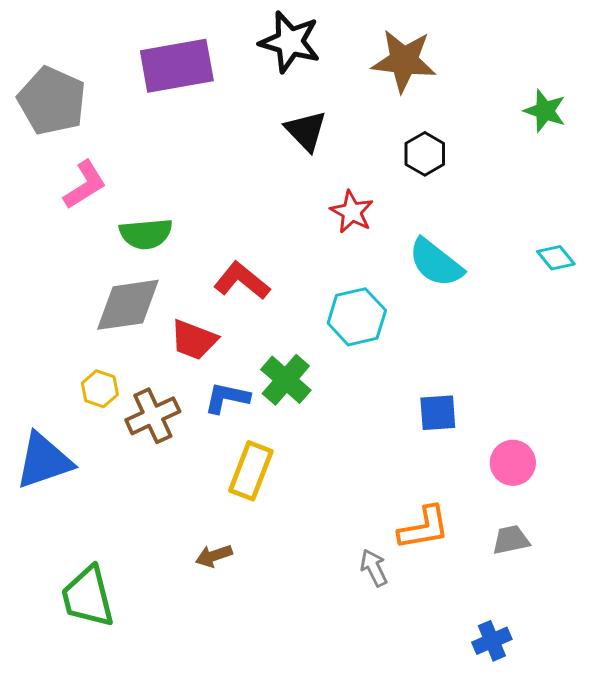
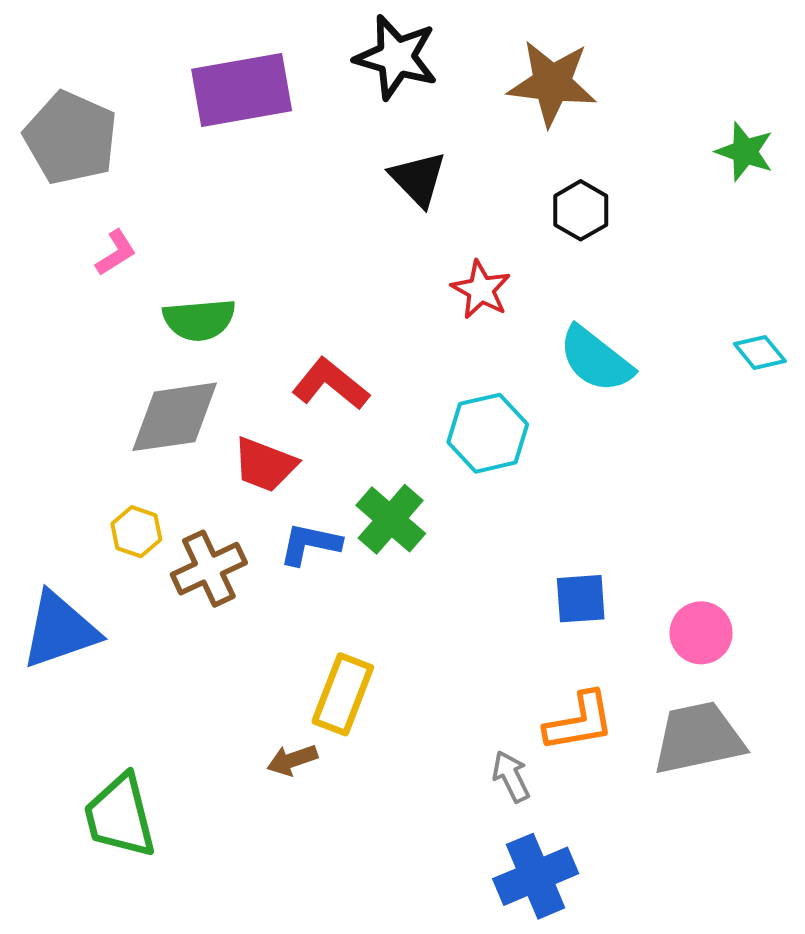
pink L-shape: (85, 185) -> (116, 253), size x0.7
blue square: (438, 413) -> (581, 599), moved
yellow rectangle: (251, 471) -> (343, 694), moved
gray trapezoid: (511, 540) -> (698, 738), size x1.8
blue cross: (492, 641) -> (536, 876), moved, size x1.5

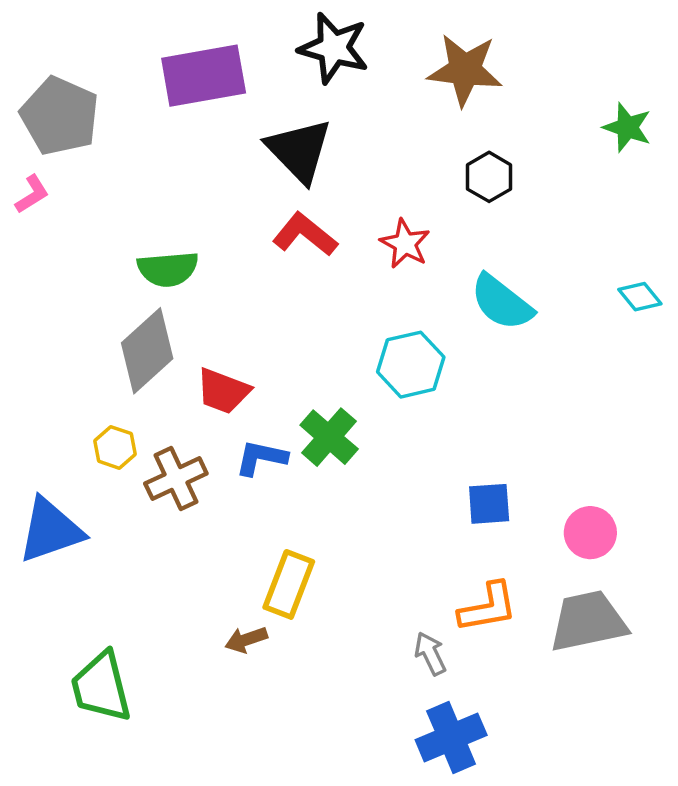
black triangle: (418, 179) -> (299, 150), moved, size x1.4
pink L-shape: (116, 253) -> (32, 194), moved
red L-shape: (331, 384) -> (305, 234), moved
gray diamond: (175, 417) -> (147, 351), turned -34

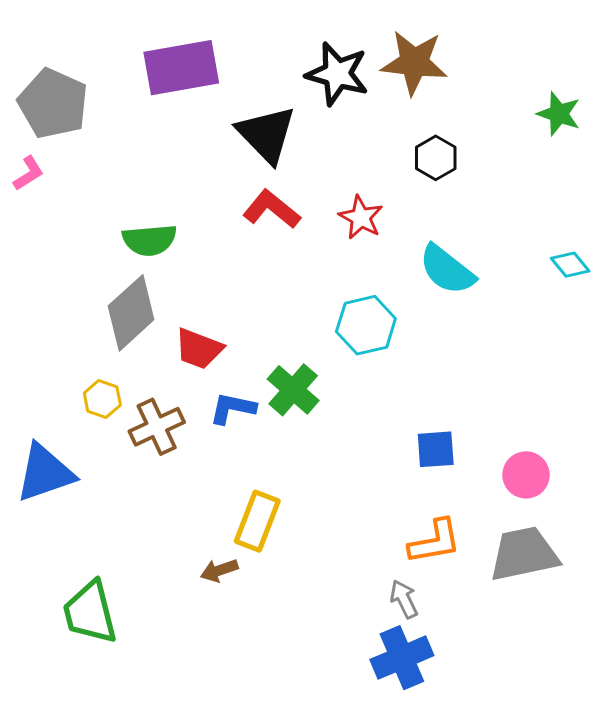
black star: (334, 48) -> (337, 74), moved
gray arrow: (430, 653) -> (404, 599), moved

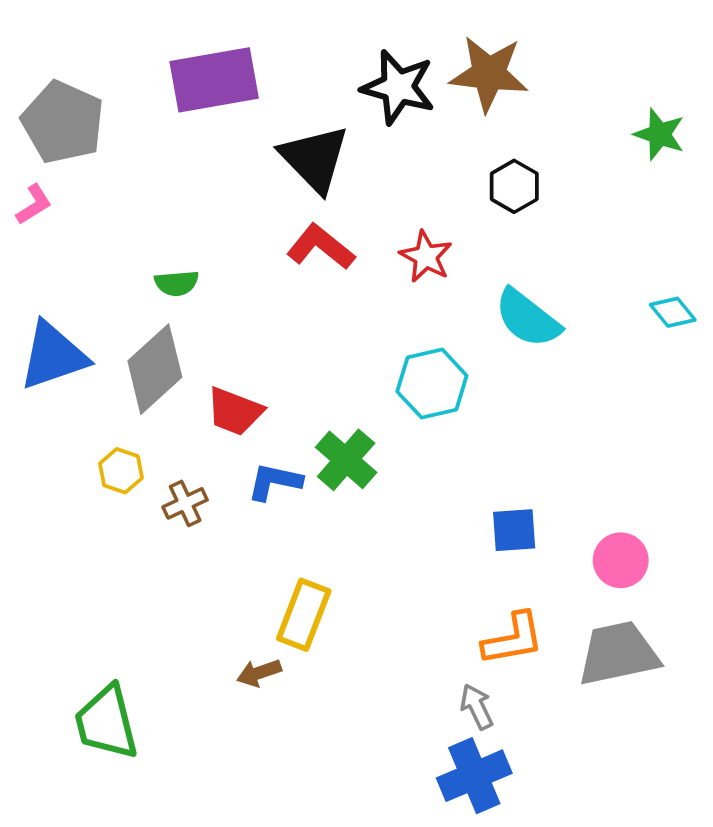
green semicircle: (149, 240) -> (177, 283), size x0.7
brown cross: (157, 427) -> (185, 503), size x0.7
blue triangle: (45, 473) -> (53, 356), moved

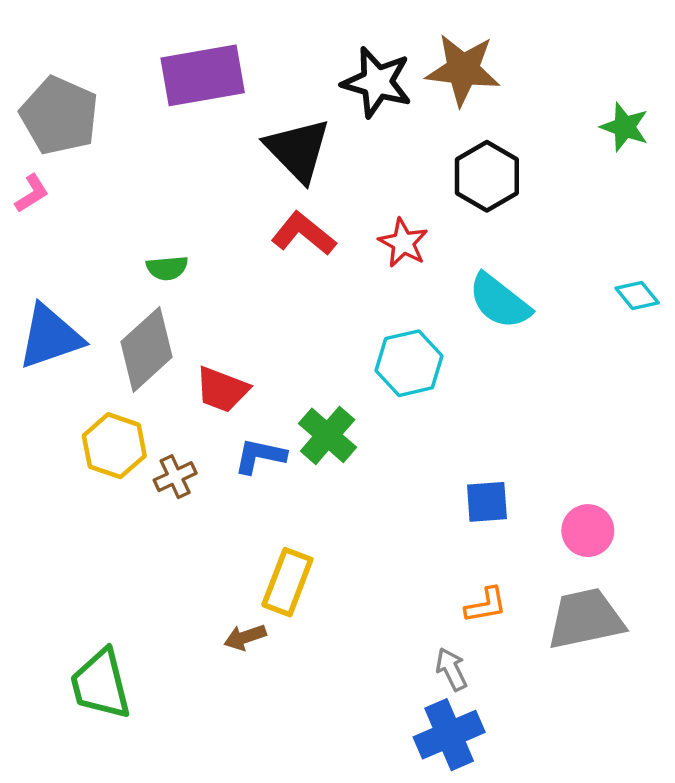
black hexagon: (514, 186) -> (487, 176), size x1.4
yellow hexagon: (121, 471) -> (114, 446), size x1.5
orange L-shape: (513, 639) -> (486, 605), size x0.7

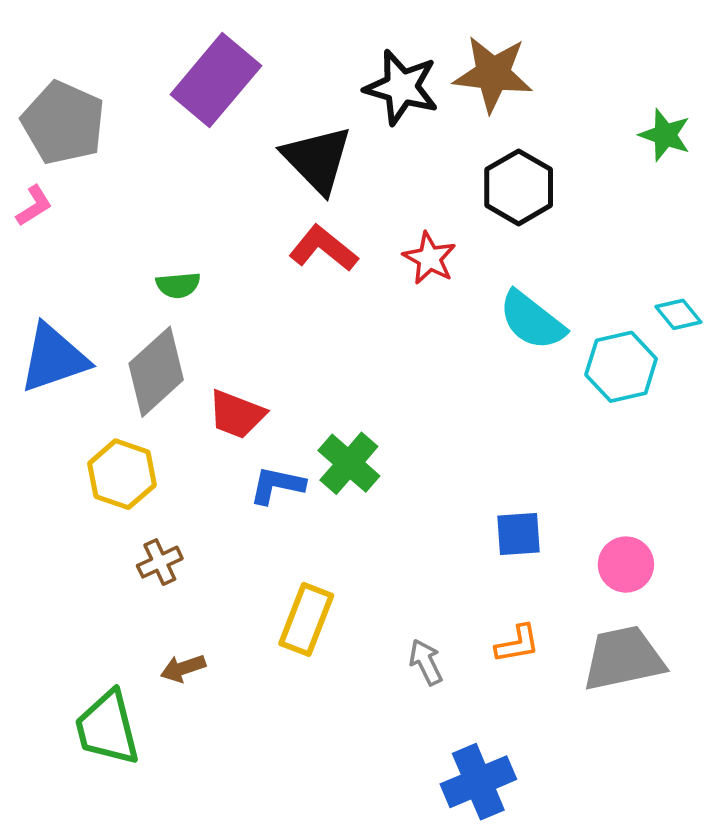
purple rectangle: (203, 75) -> (216, 80), turned -40
cyan hexagon: (409, 363) -> (621, 367), moved
brown cross: (175, 477) -> (160, 562), moved
brown arrow: (245, 637) -> (183, 668), moved
gray arrow: (451, 669) -> (426, 662), moved

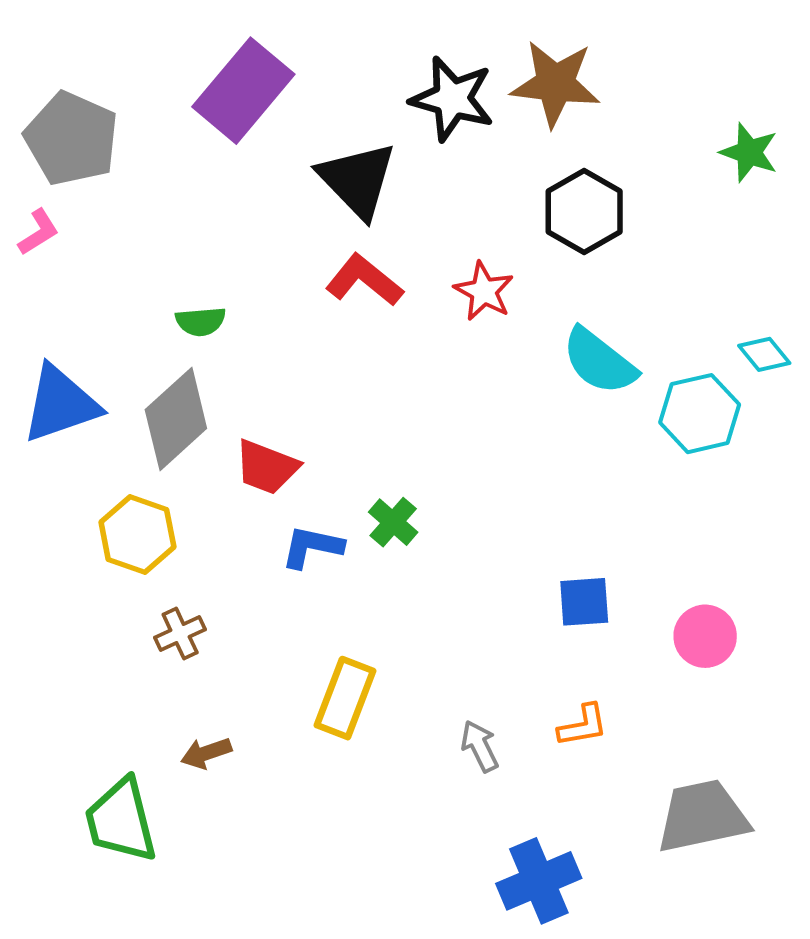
green cross: (349, 463) -> (393, 522), size x0.7
gray trapezoid: (624, 658) -> (702, 816), moved

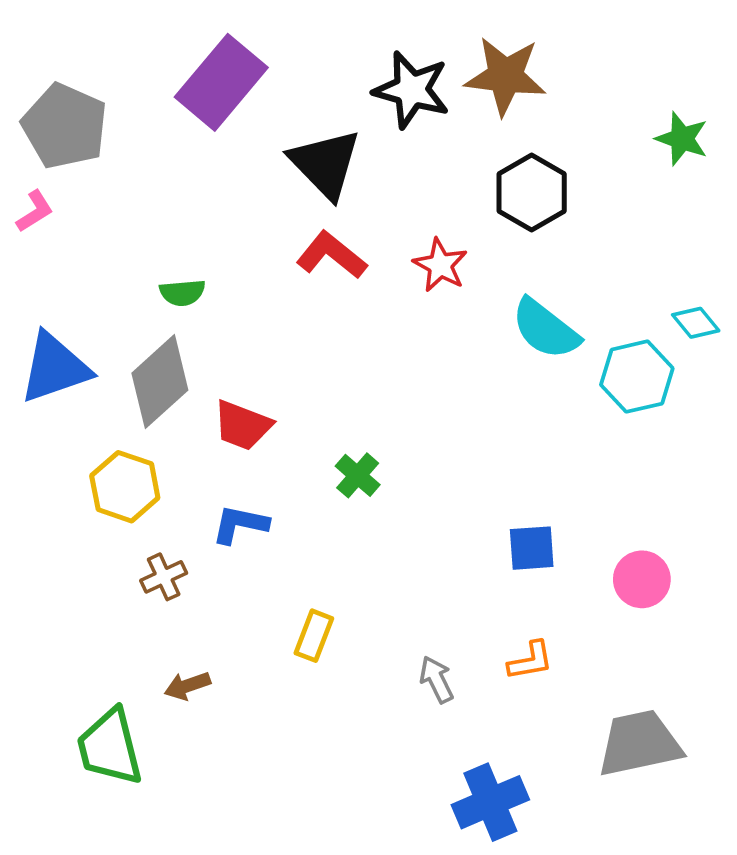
blue L-shape: (312, 547) -> (240, 524), moved
yellow rectangle: (345, 698) -> (314, 636), size x0.7

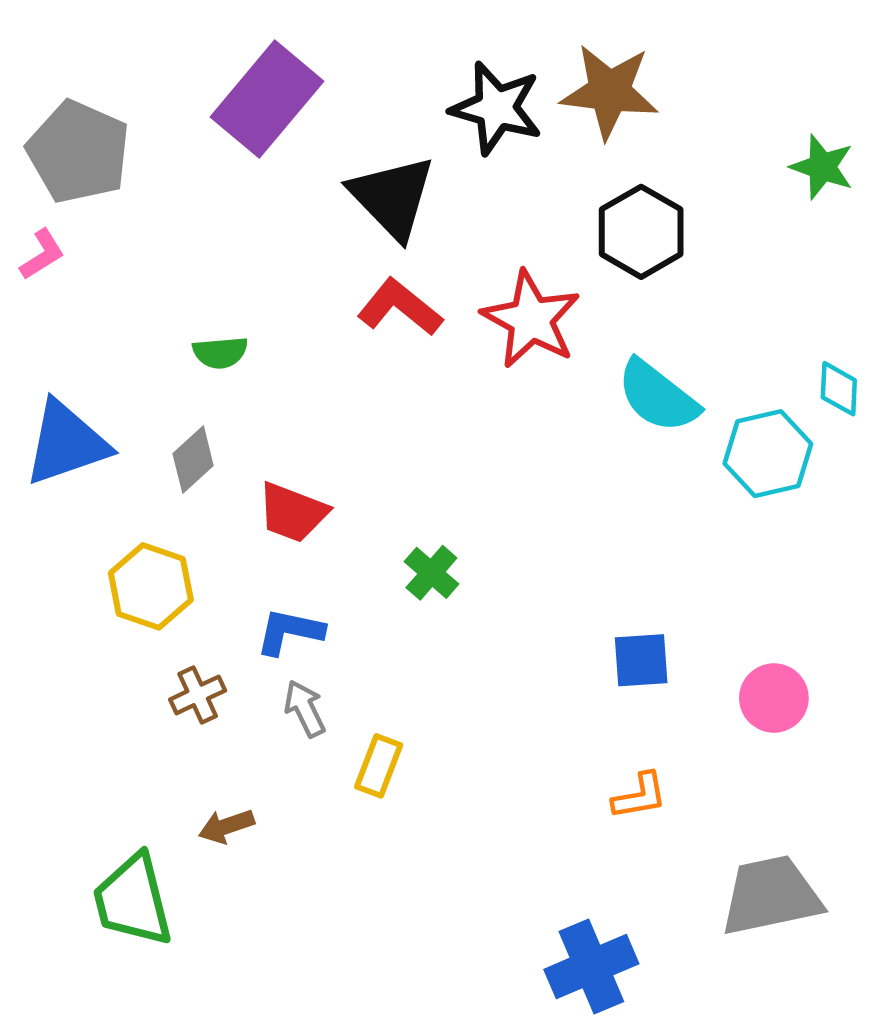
red star: (440, 265) -> (531, 319), size x1.5
cyan diamond: (696, 323) -> (839, 389), turned 42
gray diamond: (160, 382) -> (193, 460), size x0.6
gray arrow: (437, 679) -> (305, 709), moved

